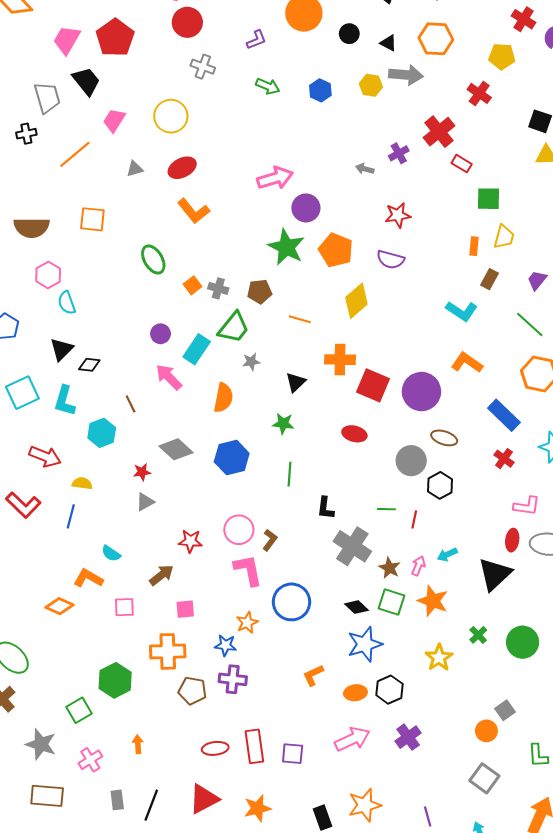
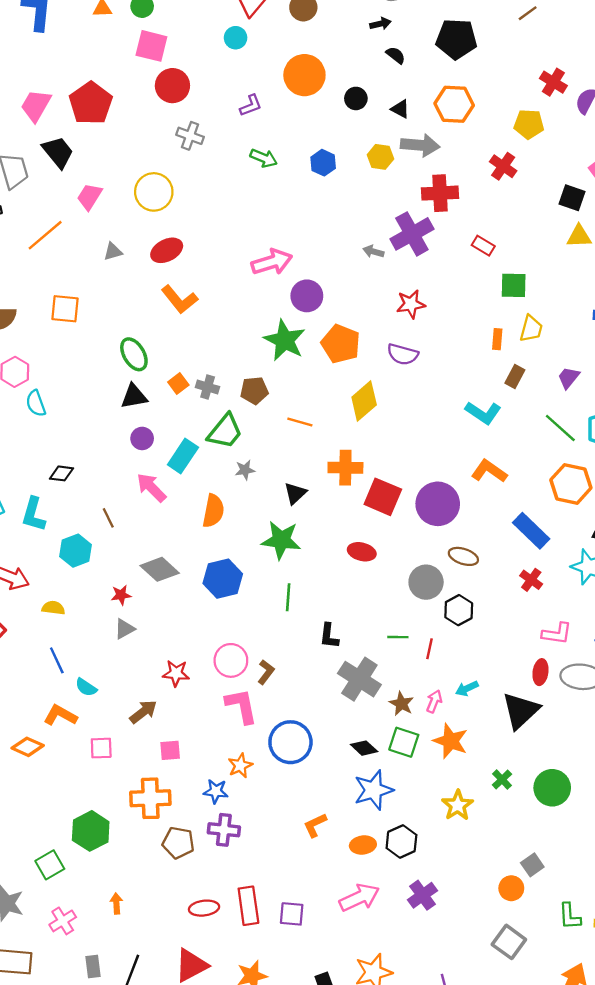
red cross: (439, 132) -> (440, 193), moved, turned 36
purple cross: (399, 153) -> (412, 234), size x1.8
black triangle: (61, 349) -> (134, 396), moved, turned 35
green star: (283, 424) -> (281, 540), size x1.6
blue line: (71, 516) -> (57, 660), moved, turned -40

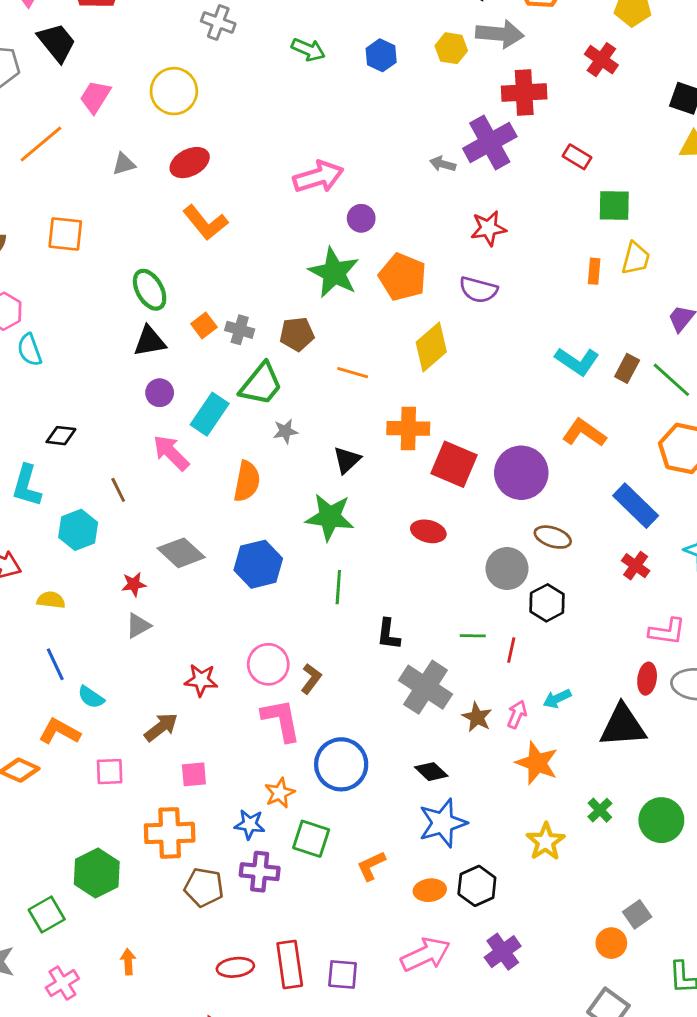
purple circle: (307, 296) -> (361, 218), size x0.7
brown rectangle: (515, 377) -> (627, 368), moved
black triangle: (521, 711) -> (623, 726), turned 39
green square: (404, 742) -> (311, 839), moved

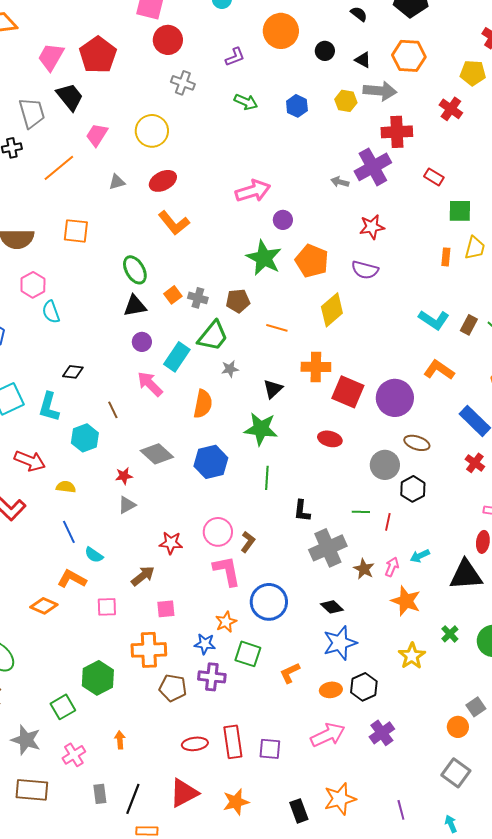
gray cross: (425, 687) -> (328, 548), turned 33

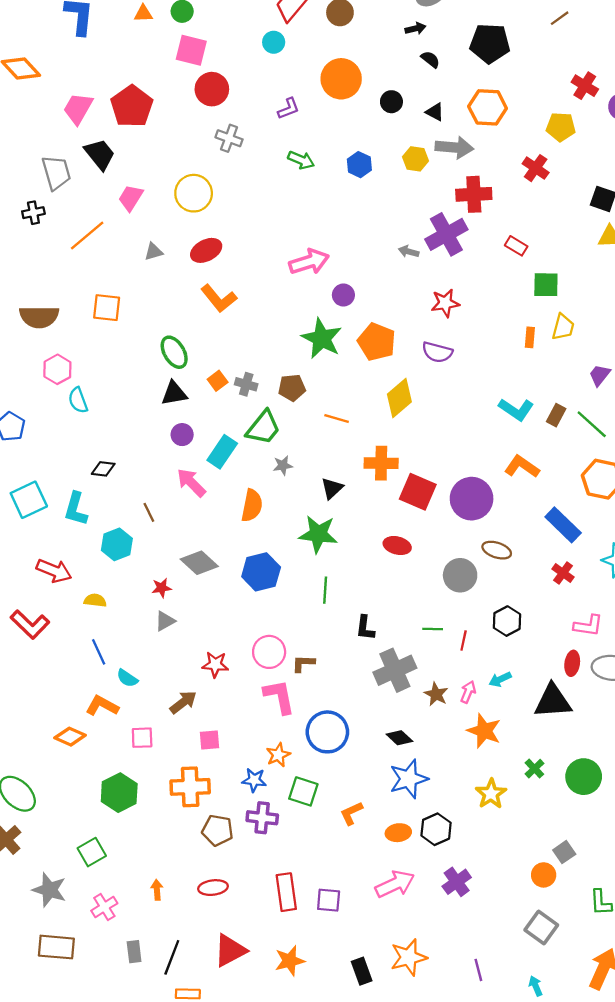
black hexagon: (413, 489) -> (507, 621), moved
brown L-shape: (248, 542) -> (303, 663), turned -125
green hexagon: (98, 678) -> (119, 793), moved
red ellipse: (195, 744) -> (213, 888), moved

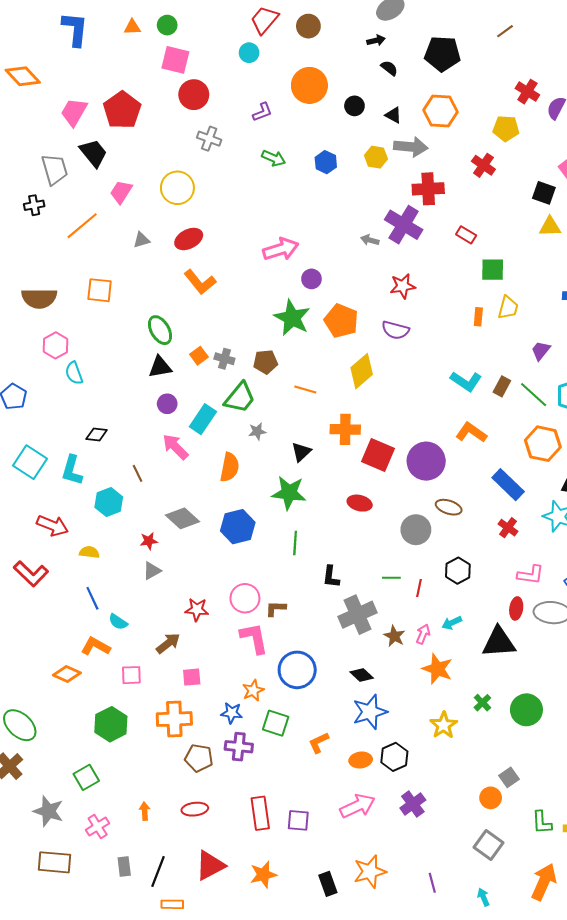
purple cross: (446, 234) -> (404, 225), turned -30
cyan square: (29, 500) -> (30, 462), turned -32

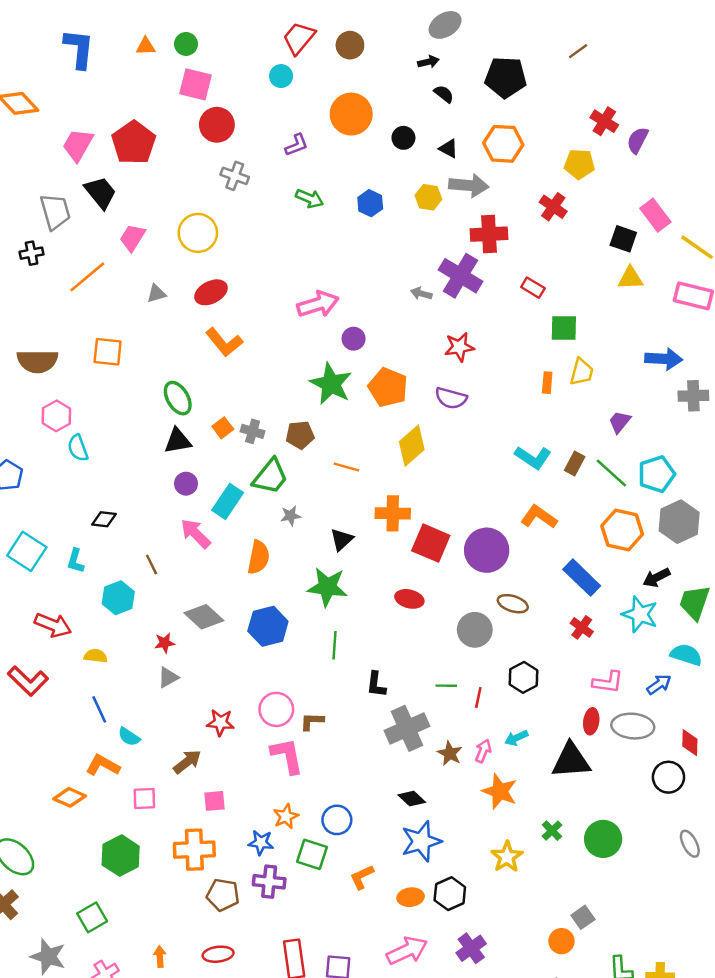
cyan L-shape: (72, 470) -> (75, 561), size x0.7
blue circle: (297, 670) -> (337, 820), moved, size x0.7

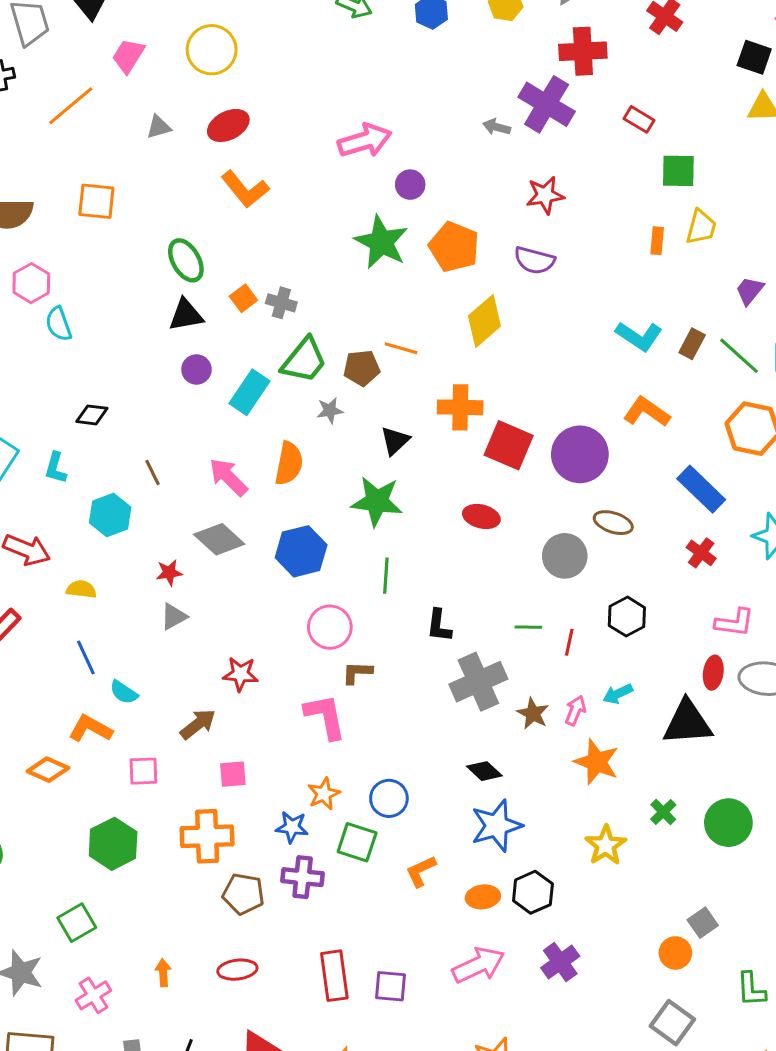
brown pentagon: (300, 435) -> (362, 368), moved
pink arrow: (195, 534) -> (228, 477), moved
pink circle: (276, 709) -> (330, 627), moved

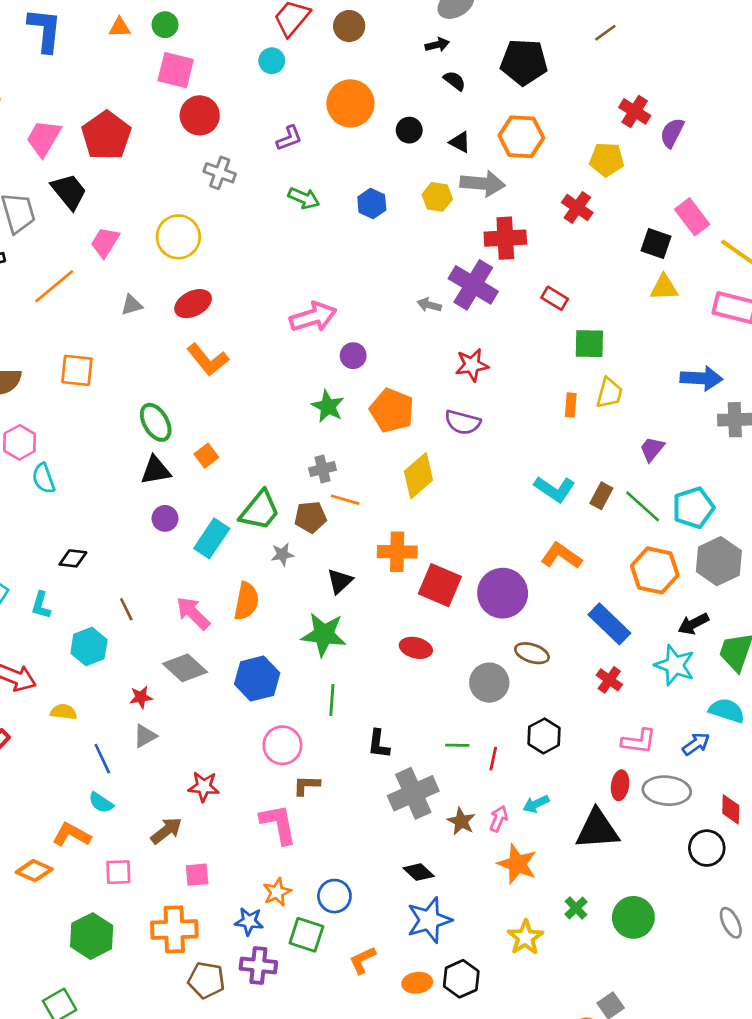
green star: (381, 242) -> (328, 406), size x0.7
gray cross: (281, 303) -> (322, 469), moved, turned -30
blue line: (86, 657) -> (102, 759), moved

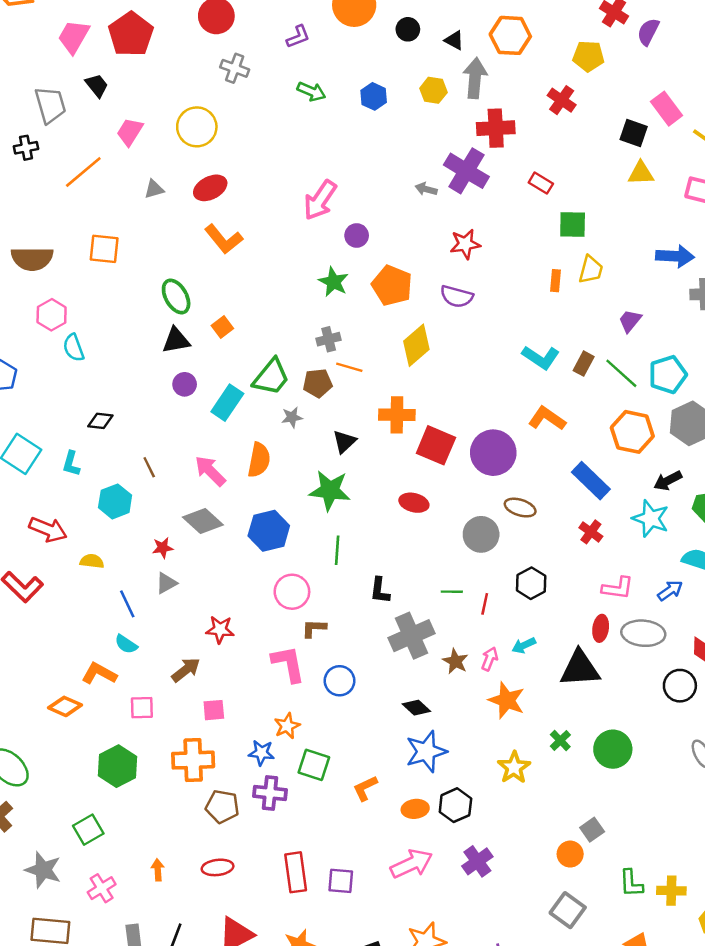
gray arrow: (483, 183) -> (475, 78), turned -90
black trapezoid: (69, 191) -> (97, 85), size x0.7
pink arrow: (313, 317) -> (320, 200), turned 141
blue circle: (334, 896) -> (340, 681), moved

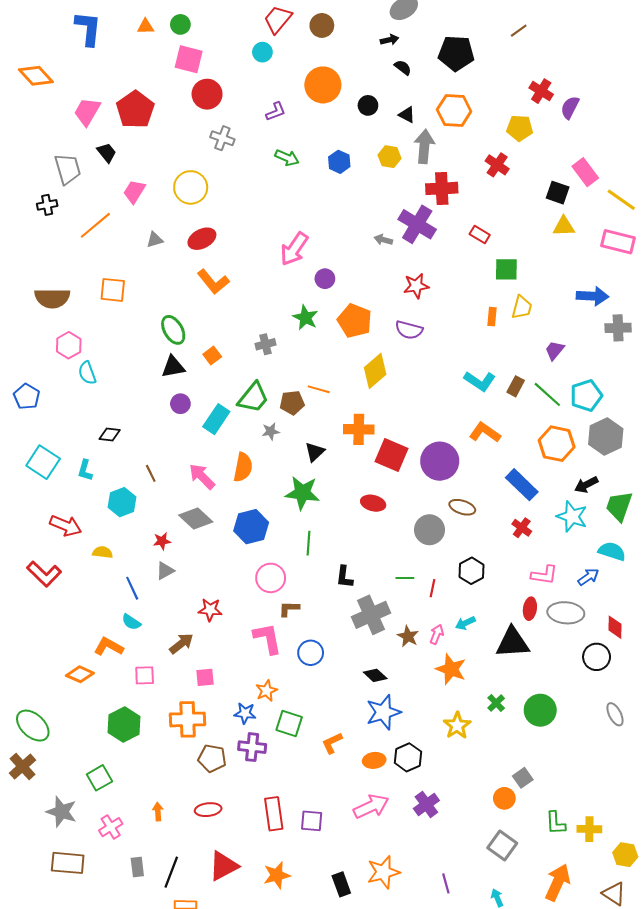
gray cross: (329, 339) -> (265, 344), moved

